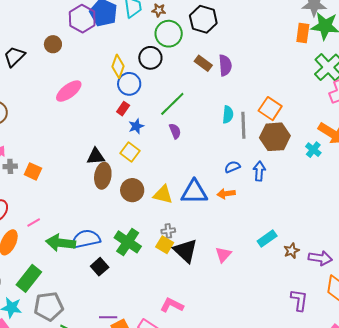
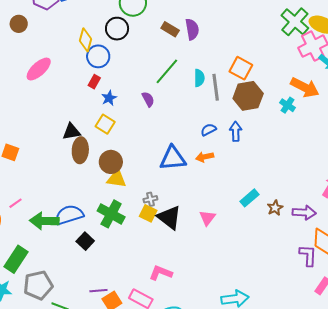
green line: (172, 104) -> (167, 71), moved
yellow triangle: (163, 195) -> (117, 179), moved
purple L-shape: (299, 300) -> (308, 255), moved

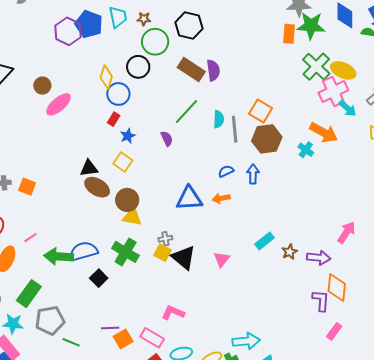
brown circle: (19, 24) -> (42, 86), moved
brown rectangle: (170, 29) -> (191, 69), size x1.5
brown ellipse: (80, 150) -> (97, 187), turned -65

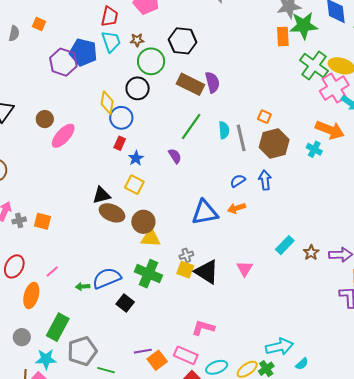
orange square: (261, 111) -> (264, 117), size x0.6
green arrow: (59, 256) -> (83, 287), size x0.5

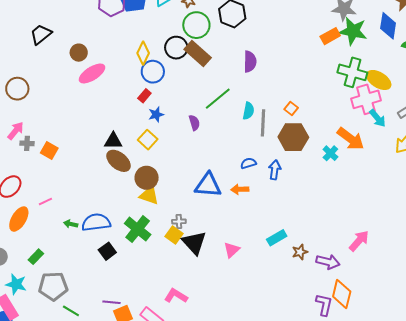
orange rectangle: (283, 36) -> (330, 36), turned 48
green cross: (314, 66) -> (352, 72), turned -36
brown rectangle: (190, 84) -> (198, 53), moved
green rectangle: (58, 327) -> (36, 257), size x0.6

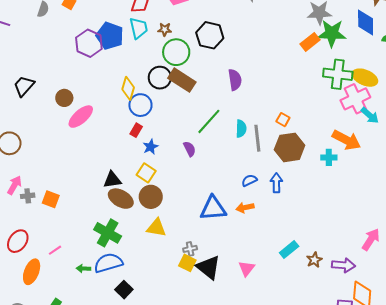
cyan cross: (330, 153) -> (329, 157), turned -35
brown circle: (147, 178) -> (151, 197), moved
green cross: (138, 229) -> (108, 233), moved

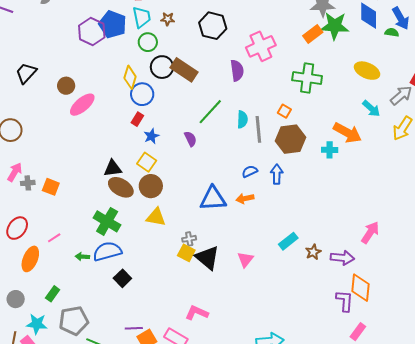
green circle: (176, 52) -> (148, 42), moved, size x0.7
green cross: (338, 74) -> (307, 78), moved
pink cross: (355, 99) -> (261, 46), moved

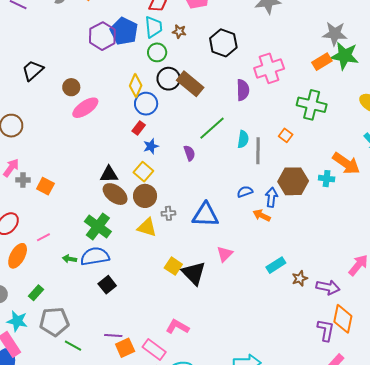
brown hexagon: (290, 139) -> (293, 181), moved
orange arrow: (245, 198) -> (262, 215), moved, turned 30
gray cross: (189, 239) -> (168, 213), moved
pink triangle: (245, 259) -> (225, 254), moved

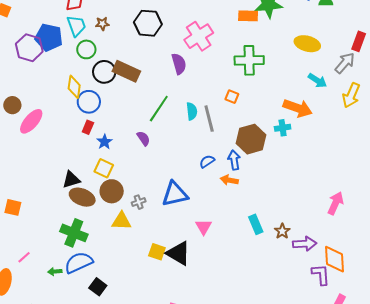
orange rectangle: (322, 62) -> (248, 16), turned 48
cyan rectangle: (276, 265) -> (256, 224), turned -66
purple arrow: (328, 287) -> (305, 244), moved

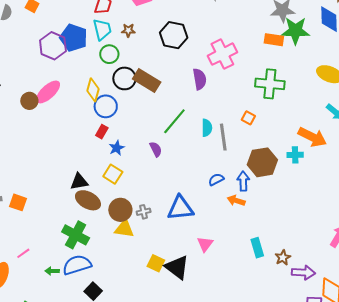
pink ellipse: (31, 121) -> (48, 92), moved
brown circle: (112, 191) -> (120, 210), moved

